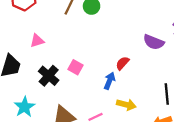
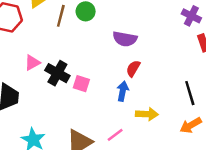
purple semicircle: (154, 42) -> (125, 39), moved
black cross: (49, 76) -> (57, 73), moved

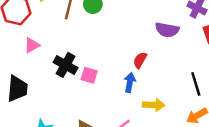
purple semicircle: (125, 39) -> (167, 30), moved
pink triangle: (32, 63) -> (32, 45), moved

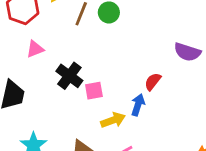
pink square: (89, 75) -> (94, 91), turned -35
yellow arrow: (154, 105) -> (113, 120), moved, turned -30

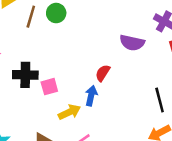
black cross: (69, 76) -> (25, 75), turned -30

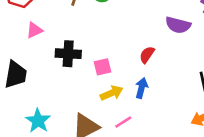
pink square: (49, 87) -> (102, 67), moved
blue arrow: (91, 96) -> (142, 88), moved

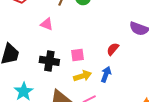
pink triangle: (34, 30) -> (47, 24), moved, turned 40
black cross: (68, 54) -> (49, 61), moved

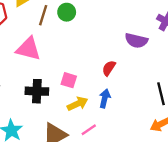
pink triangle: (47, 24) -> (28, 49), size x1.6
pink square: (78, 55) -> (69, 80), turned 32

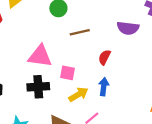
brown line: (43, 15) -> (80, 32), moved, turned 66
pink triangle: (28, 49) -> (40, 56), moved

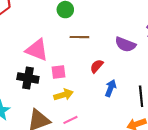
pink square: (67, 73) -> (59, 72), turned -32
blue arrow: (104, 87) -> (111, 88), moved

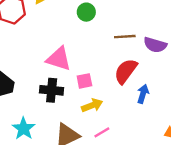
brown line: (79, 37) -> (125, 37), moved
red semicircle: (97, 66) -> (126, 71), size x1.6

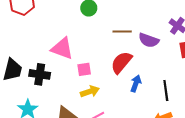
black cross: (52, 90) -> (40, 74), moved

